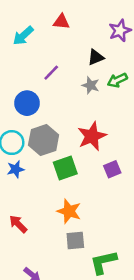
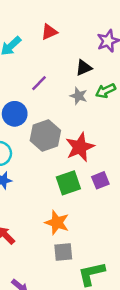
red triangle: (61, 22) -> (49, 32), turned -30
gray hexagon: (44, 140) -> (45, 136), moved
green square: (65, 168) -> (68, 183), moved

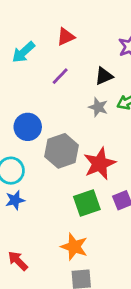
purple line: (39, 83) -> (60, 76), moved

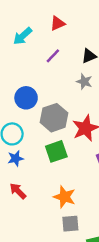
green square: (87, 203) -> (56, 151), moved
red arrow: (18, 261) -> (18, 191), moved

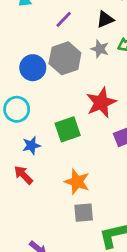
gray hexagon: (54, 118) -> (65, 58), moved
blue star: (16, 158) -> (31, 145), moved

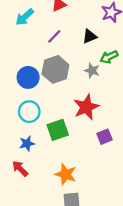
gray star: (100, 49) -> (92, 71), moved
cyan circle: (17, 109) -> (29, 112), moved

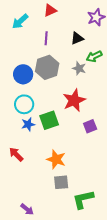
purple line: (54, 36) -> (46, 38), turned -40
blue star: (27, 144) -> (28, 124), moved

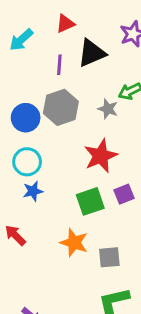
black triangle: (77, 38) -> (92, 53), moved, size x1.5
green square: (49, 120) -> (90, 201), moved
gray square: (61, 182) -> (109, 257), moved

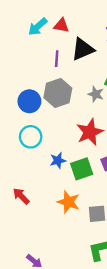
red triangle: (65, 24) -> (61, 25), turned 35
cyan arrow: (21, 40) -> (38, 27), moved
blue star: (33, 191) -> (58, 161), moved

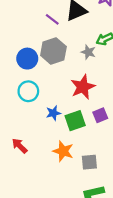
purple line: (57, 59) -> (52, 19), turned -56

